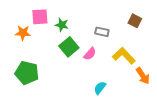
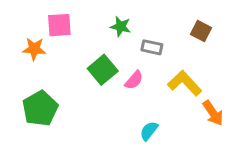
green star: (62, 25) -> (121, 26), moved
green pentagon: (27, 73) -> (40, 108), turned 30

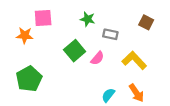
orange arrow: (213, 113) -> (136, 93), moved

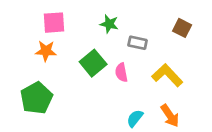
orange star: (25, 35) -> (46, 51), moved
pink semicircle: (97, 58) -> (121, 72), turned 128

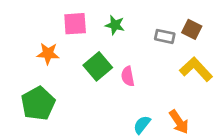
pink square: (54, 23) -> (75, 24), moved
gray rectangle: (138, 43) -> (165, 36), moved
yellow L-shape: (167, 75) -> (196, 69), moved

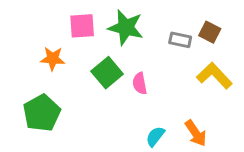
green star: (115, 25) -> (126, 27), size x1.6

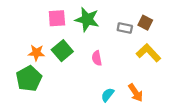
orange star: (53, 59) -> (36, 53), moved
green square: (107, 73) -> (62, 51), moved

